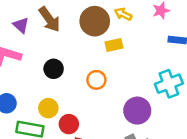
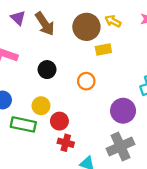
purple triangle: (21, 25) -> (18, 18), moved

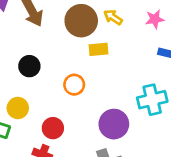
red circle: (59, 121) -> (53, 128), moved

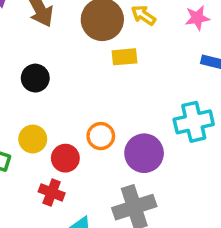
orange circle: (74, 85) -> (101, 136), moved
yellow circle: (18, 108) -> (33, 139), moved

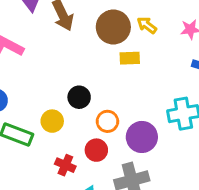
black circle: (35, 78) -> (79, 97), moved
red circle: (65, 158) -> (96, 150), moved

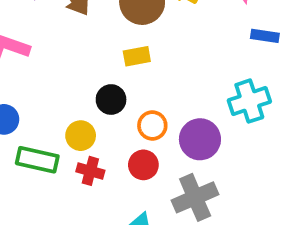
yellow rectangle: (130, 58) -> (137, 56), moved
red cross: (65, 165) -> (90, 171), moved

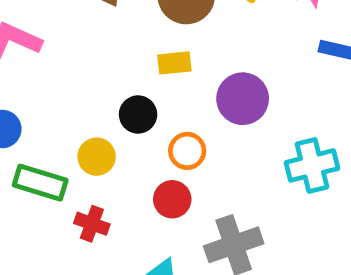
cyan cross: (249, 101) -> (312, 165), moved
purple circle: (200, 139) -> (243, 99), moved
red cross: (90, 171) -> (92, 224), moved

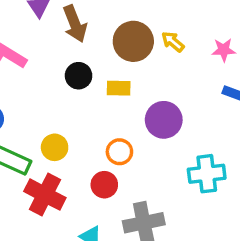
black circle: (138, 114) -> (79, 76), moved
red cross: (92, 224) -> (45, 195), size x1.6

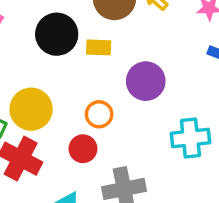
black circle: (79, 76) -> (57, 34), size x1.5
yellow circle: (55, 147) -> (31, 109), size x1.5

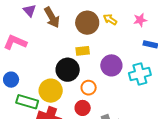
black circle: (57, 34) -> (68, 70), moved
cyan cross: (190, 138) -> (140, 74), moved

